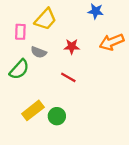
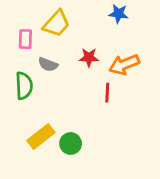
orange arrow: (112, 42) -> (124, 64), moved
green semicircle: (19, 69) -> (24, 86), turned -45
red line: (68, 77) -> (107, 93), moved, turned 63

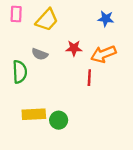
blue star: (119, 14) -> (106, 19), moved
pink rectangle: (25, 39) -> (16, 14), moved
yellow rectangle: (41, 136) -> (34, 114), turned 35

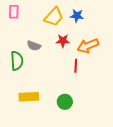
blue star: (106, 19) -> (77, 16), moved
yellow trapezoid: (47, 20) -> (54, 17), moved
green circle: (59, 120) -> (65, 102), moved

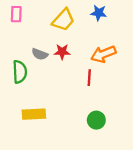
blue star: (77, 16) -> (99, 13), moved
red star: (63, 41) -> (62, 52), moved
green circle: (65, 102) -> (96, 120), moved

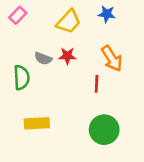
pink rectangle: (16, 14) -> (18, 15), turned 42
orange arrow: (103, 54) -> (112, 58), turned -100
green circle: (96, 120) -> (104, 130), size x1.5

